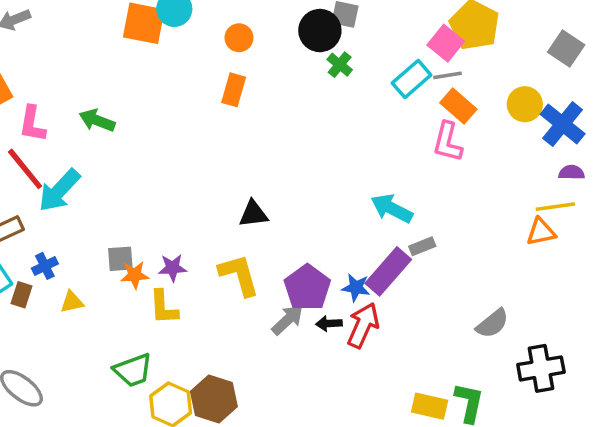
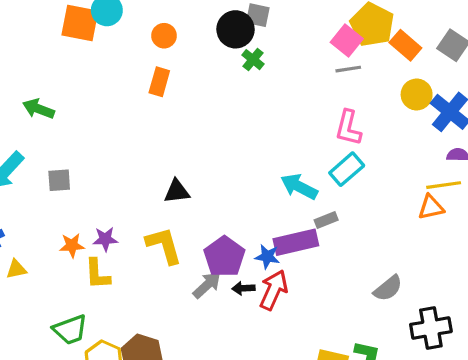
cyan rectangle: (412, 79) -> (347, 169), moved
orange rectangle: (458, 106) -> (405, 45), moved
gray square: (120, 259) -> (59, 180), moved
purple rectangle: (388, 271) -> (296, 242), turned 36

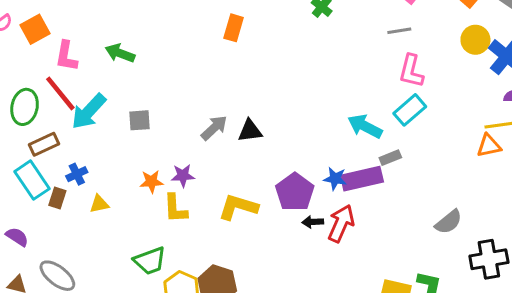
gray line: (348, 69) -> (399, 31), moved
yellow L-shape: (164, 245) -> (238, 207), moved, turned -57
blue star: (267, 257) -> (335, 179), moved
gray arrow: (207, 285) -> (214, 128), moved

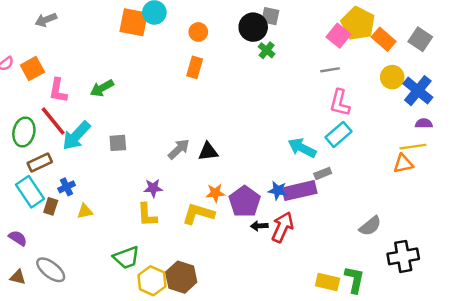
green arrow: (120, 53) -> (102, 88), turned -50
orange star: (151, 182) -> (215, 193), moved

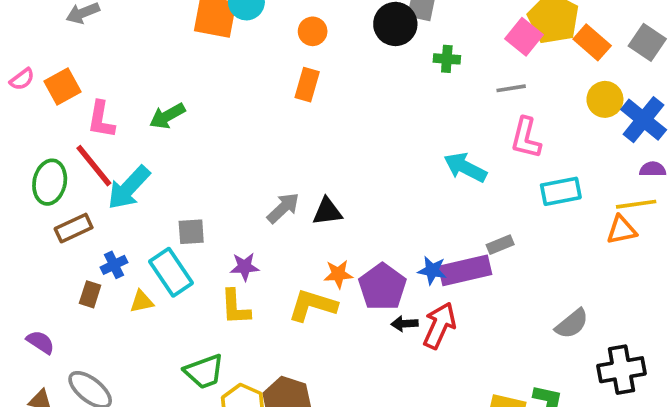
green cross: (267, 50) -> (447, 59), moved, turned -35
cyan rectangle: (339, 134) -> (561, 191), moved, turned 30
gray square: (118, 143) -> (191, 232), moved
cyan arrow: (302, 148) -> (465, 167), moved
cyan rectangle: (30, 192) -> (171, 272), moved

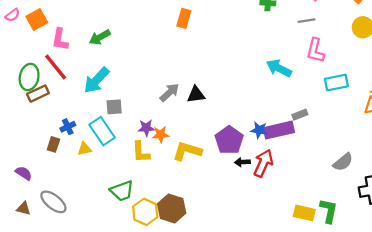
cyan arrow: (129, 188) -> (97, 80), moved
brown rectangle: (74, 228) -> (38, 94), moved
orange star: (338, 274) -> (161, 134), moved

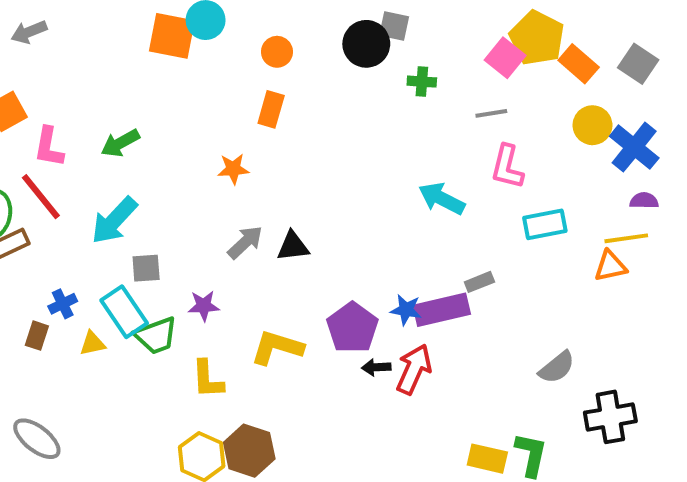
orange star: (161, 134) -> (233, 169), moved
yellow L-shape: (141, 152) -> (208, 379), moved
green trapezoid: (122, 191) -> (156, 336), moved

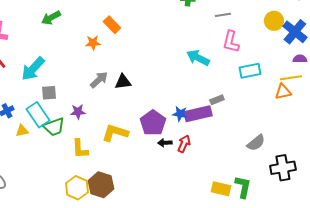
orange rectangle: (271, 109) -> (112, 25), moved, turned -60
green arrow: (120, 143) -> (51, 18), moved
red arrow: (414, 369) -> (184, 144), size x0.7

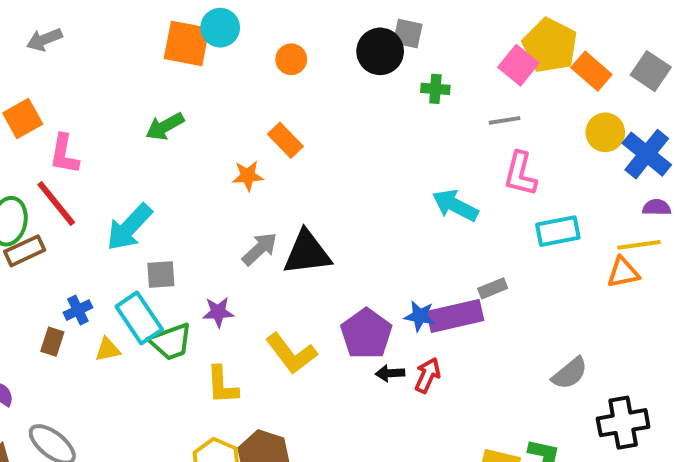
black triangle: (123, 82) -> (307, 253), size x1.5
yellow L-shape: (115, 133) -> (291, 354), turned -144

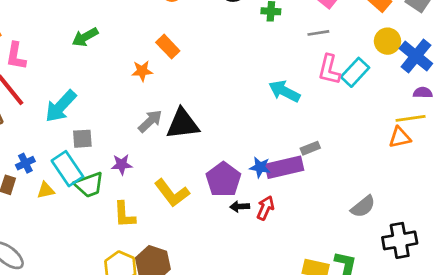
cyan rectangle: (558, 231) -> (355, 72), moved, turned -36

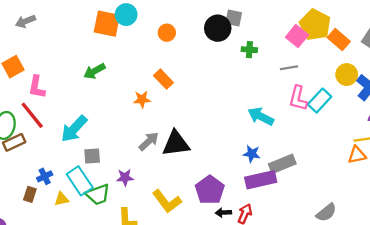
gray rectangle: (310, 148) -> (282, 164), size x1.6
blue star: (260, 167) -> (252, 154), moved

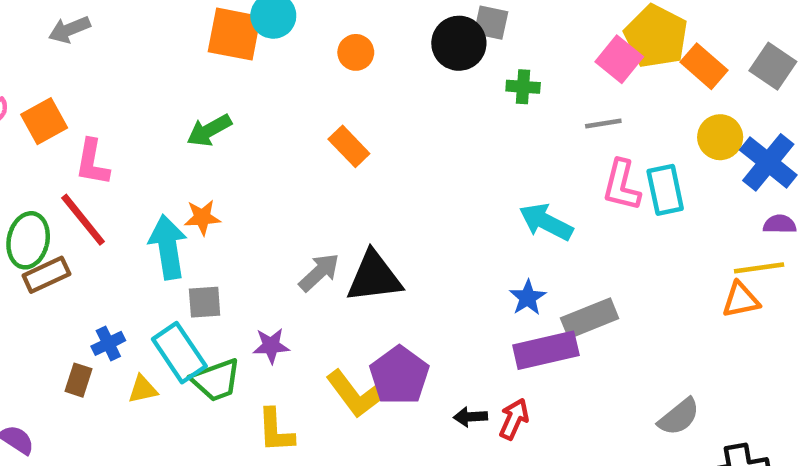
orange star: (142, 99) -> (202, 217), moved
cyan rectangle: (320, 101) -> (665, 190), turned -55
cyan arrow: (74, 129) -> (168, 247), turned 128
blue star: (252, 154) -> (528, 298), turned 30
purple pentagon: (210, 190) -> (399, 376), moved

